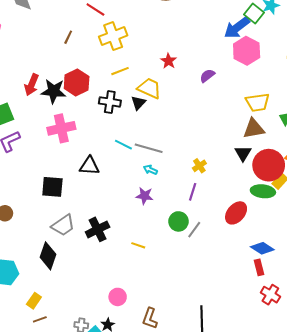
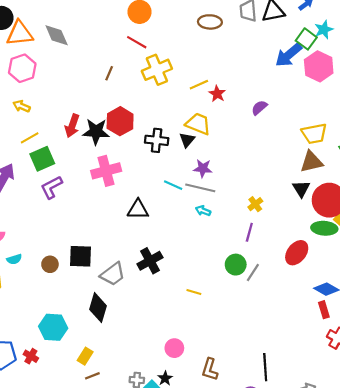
pink hexagon: (247, 51) -> (319, 66), moved
yellow line: (120, 71) -> (199, 85), moved
black square: (52, 187) -> (81, 256), moved
purple star: (145, 196) -> (203, 168), moved
black cross: (98, 229) -> (150, 261), moved

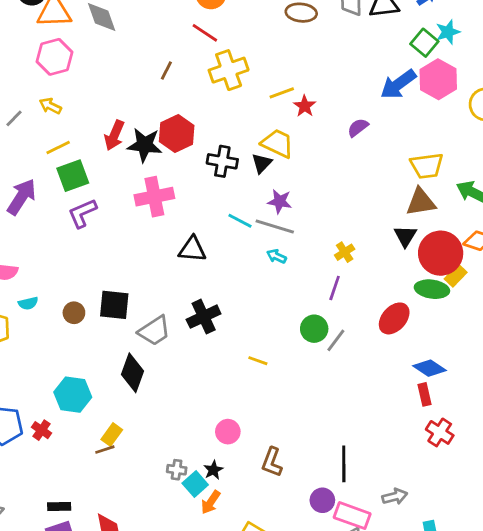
blue arrow: (289, 55) -> (398, 84), moved
brown line: (92, 376) -> (105, 450), moved

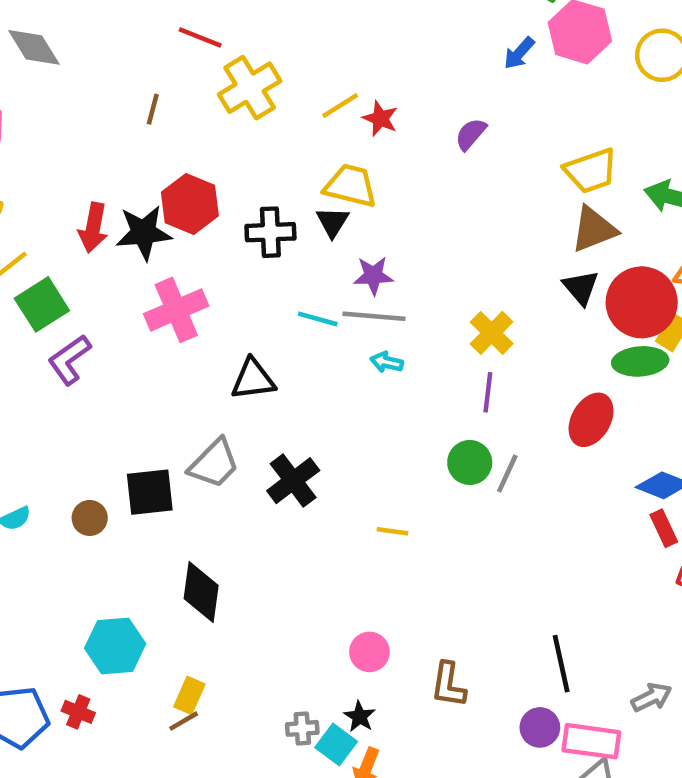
blue arrow: (398, 84) -> (519, 53), size x0.6
yellow cross: (345, 252) -> (492, 333), size x1.4
gray trapezoid: (154, 331) -> (214, 464), moved

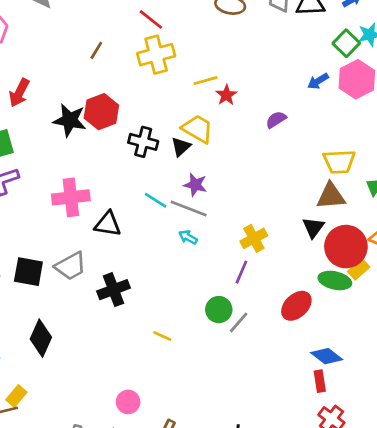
red line: (200, 37) -> (151, 19), moved
red arrow: (93, 228) -> (19, 93), moved
pink cross: (176, 310) -> (71, 197), moved

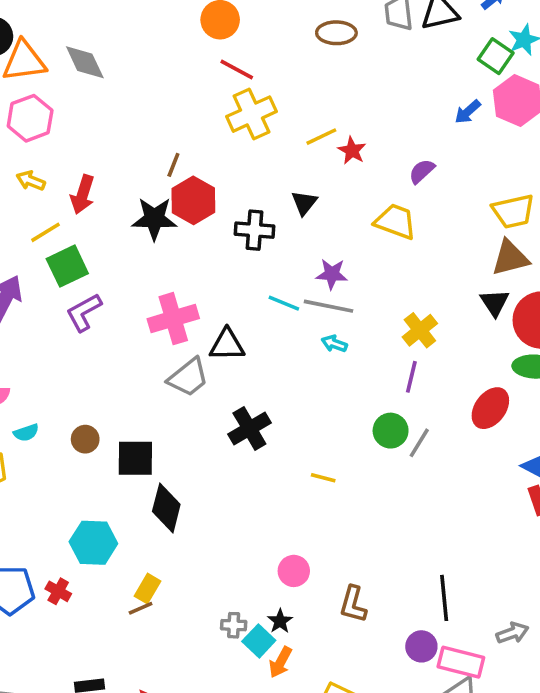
brown line: (96, 50) -> (173, 165), moved
yellow trapezoid: (198, 129) -> (396, 222), moved
black triangle: (181, 147) -> (304, 203), moved
gray trapezoid: (71, 266) -> (188, 377), moved
black square: (28, 272) -> (135, 458), moved

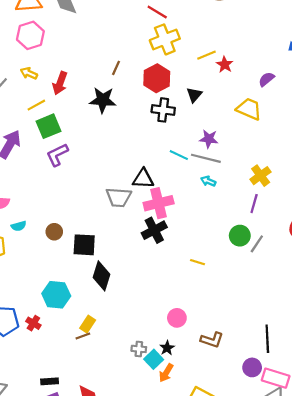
red hexagon: (193, 200) -> (157, 78), moved
pink cross: (173, 319) -> (159, 203), moved
gray trapezoid: (188, 377) -> (119, 197), turned 40
brown L-shape: (353, 604) -> (212, 340), turned -90

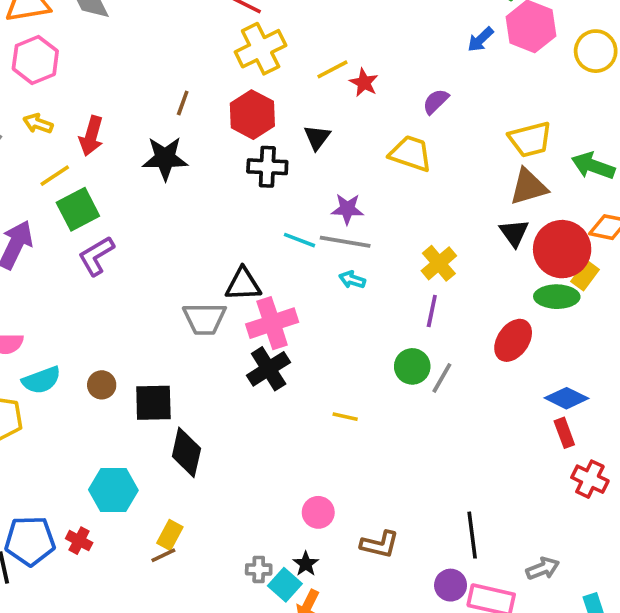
cyan semicircle: (19, 226) -> (41, 380), size x1.5

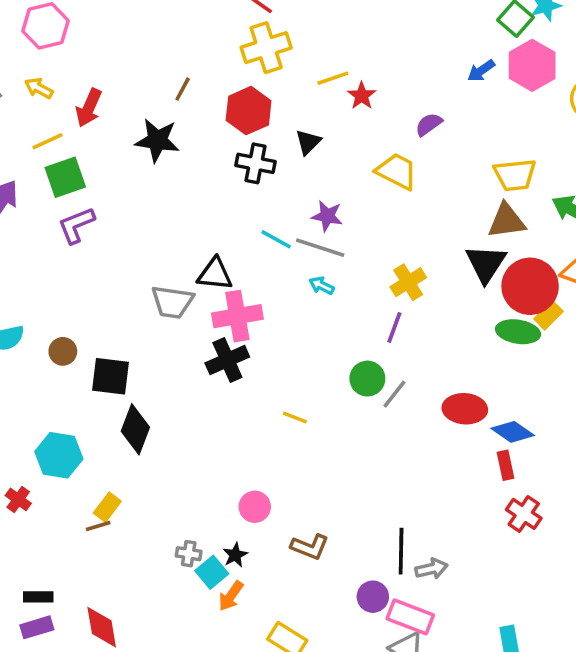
black triangle: (514, 233) -> (486, 264), size x1.4
red ellipse: (513, 340) -> (465, 409), moved, turned 51
gray arrow: (543, 568) -> (432, 569), moved

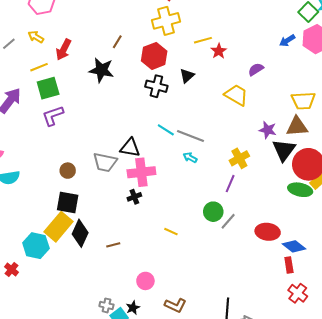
purple star: (327, 216) -> (268, 130), moved
brown circle: (63, 351) -> (68, 171), moved
black cross: (227, 360) -> (134, 197), size x0.6
yellow rectangle: (107, 507) -> (59, 227), moved, size x1.8
brown line: (98, 526) -> (113, 245), moved

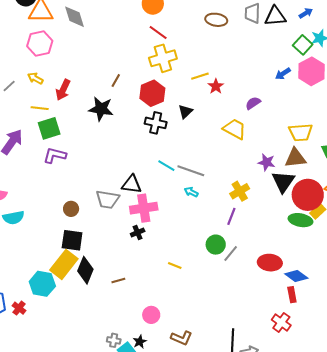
yellow line: (39, 67) -> (40, 108), turned 30
purple L-shape: (53, 116) -> (55, 155), turned 35
red cross: (298, 293) -> (281, 322), moved

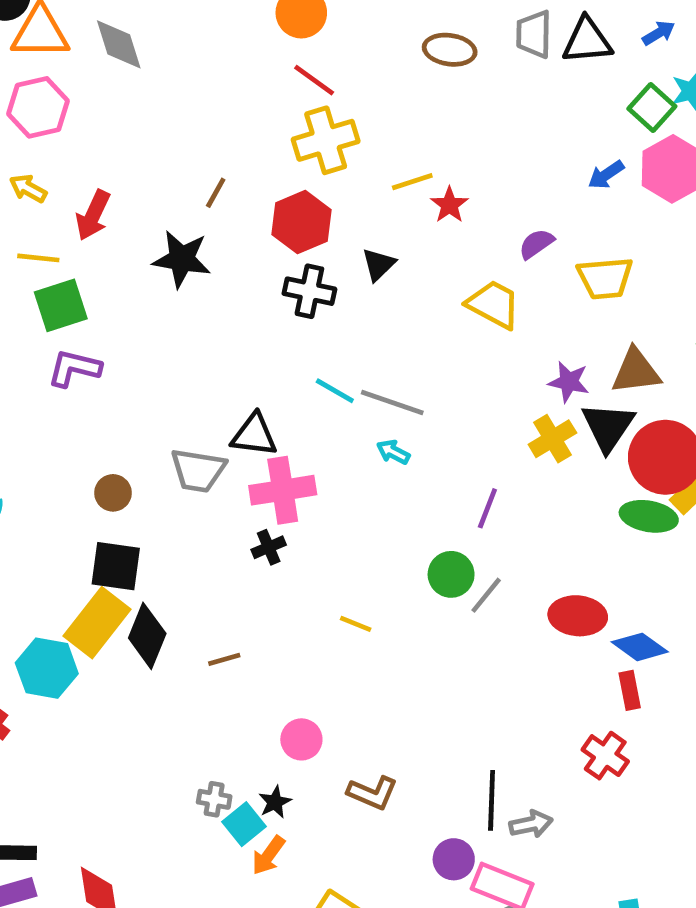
yellow trapezoid: (301, 132) -> (605, 278), moved
yellow cross: (240, 191) -> (552, 439), moved

